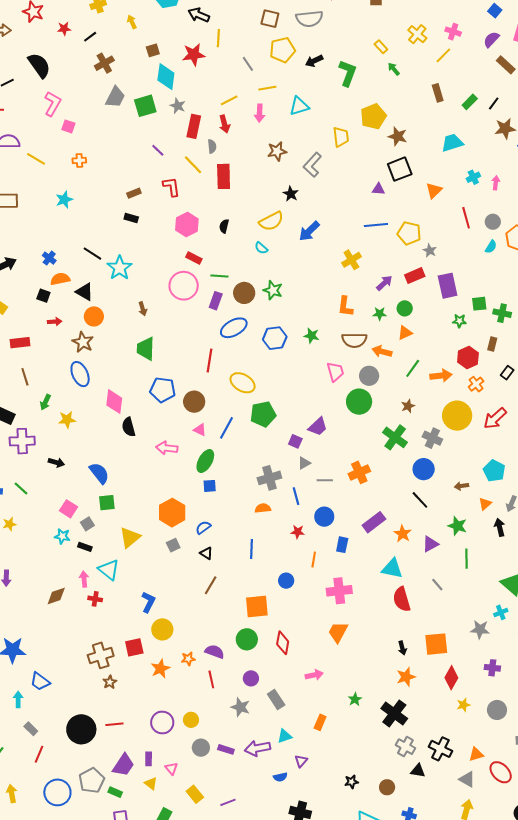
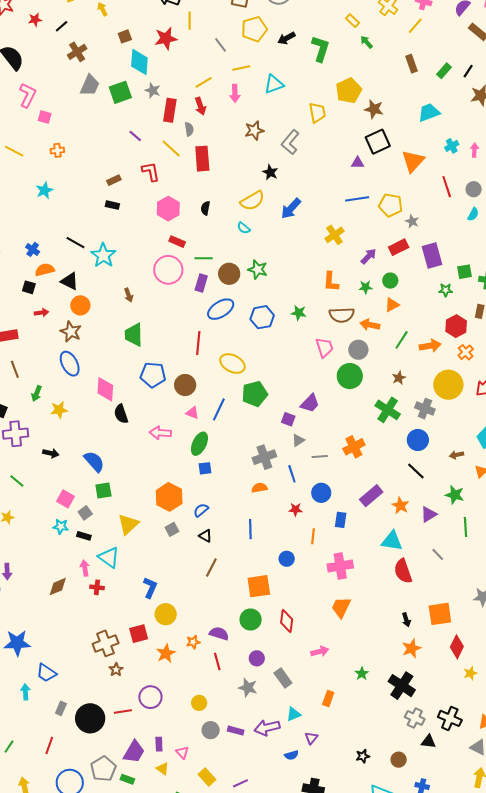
orange triangle: (434, 190) -> (413, 161), size x1.4
purple circle: (162, 723) -> (150, 697), moved
gray rectangle: (31, 729) -> (61, 708), moved, turned 72

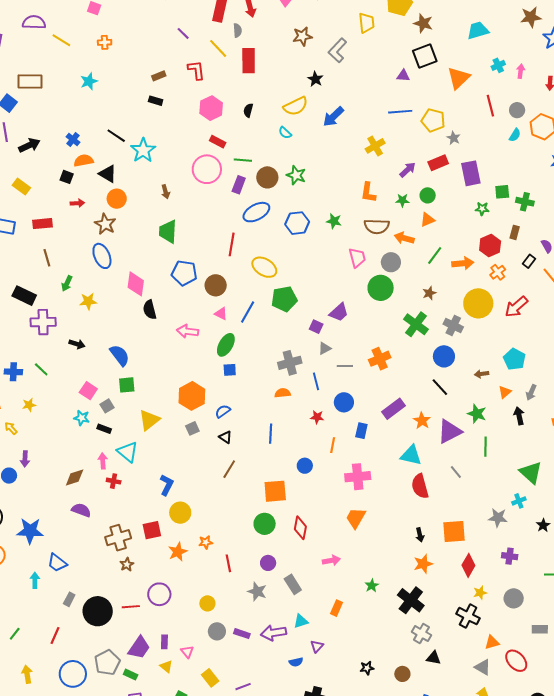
purple triangle: (429, 514) -> (450, 431), size x1.5
purple semicircle: (219, 634) -> (81, 510), moved
black cross: (450, 718) -> (468, 616), moved

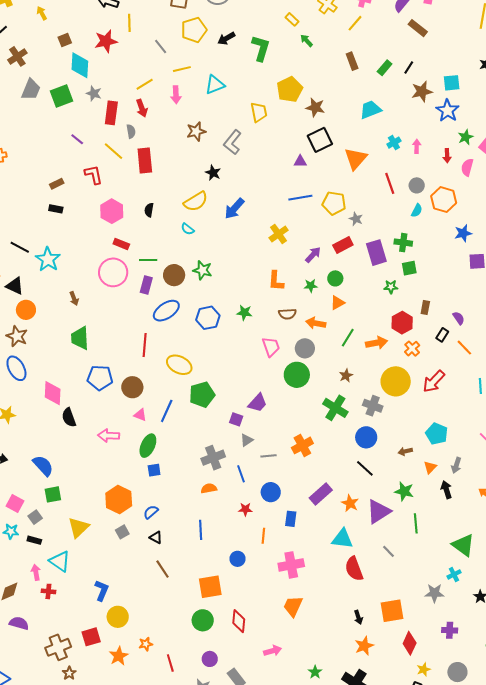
green cross: (525, 202) -> (403, 243), moved
brown semicircle: (377, 226) -> (287, 314), size x0.7
brown line: (229, 469) -> (162, 569), turned -60

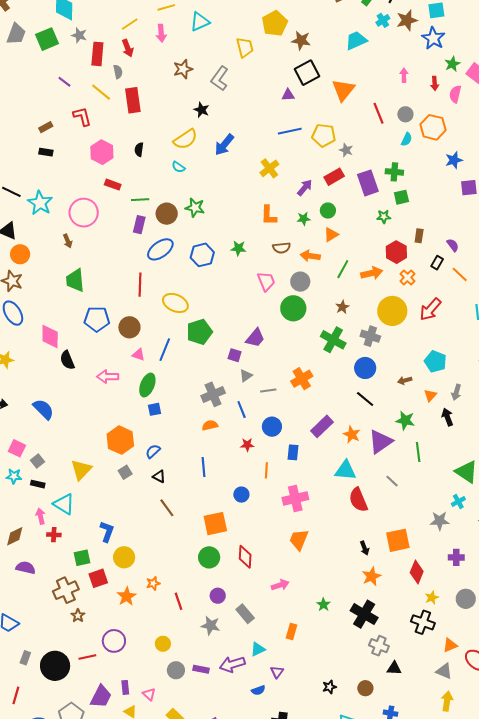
cyan cross: (394, 143) -> (383, 20), moved
pink circle: (113, 272) -> (84, 213), moved
green square: (53, 494) -> (82, 558), moved

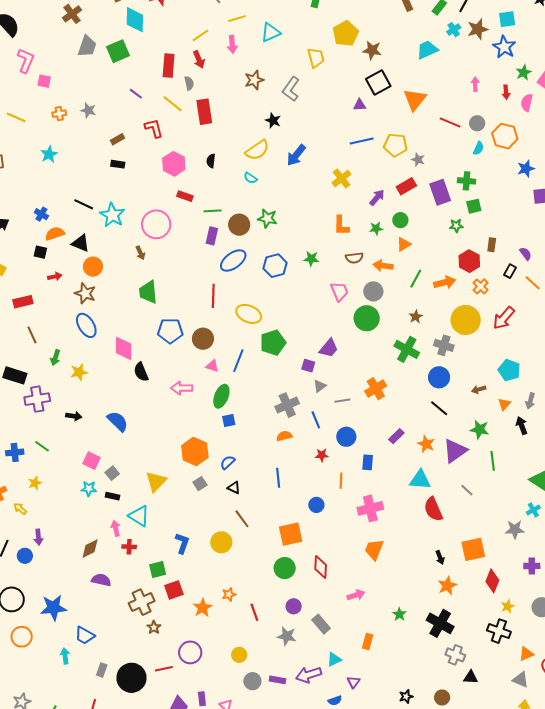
gray star: (79, 35) -> (88, 110), moved
red line: (378, 113) -> (450, 122), turned -45
purple rectangle: (322, 426) -> (396, 436), size x0.7
yellow circle: (124, 557) -> (221, 542), moved

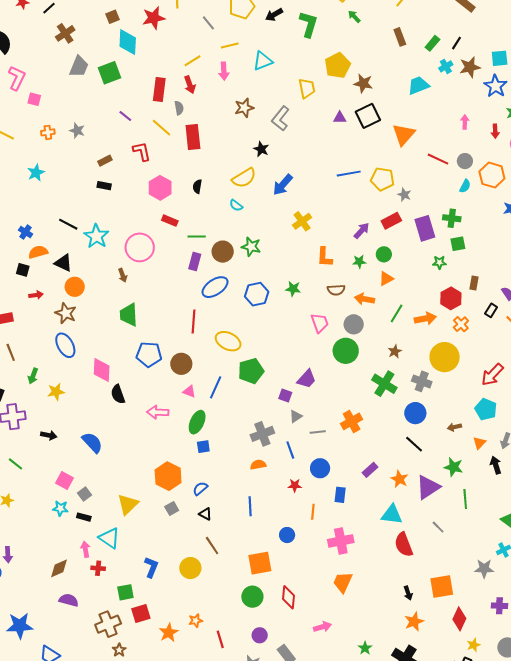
purple triangle: (360, 105) -> (340, 118), moved
yellow cross: (342, 178) -> (302, 221), moved
red arrow: (504, 318) -> (492, 375), moved

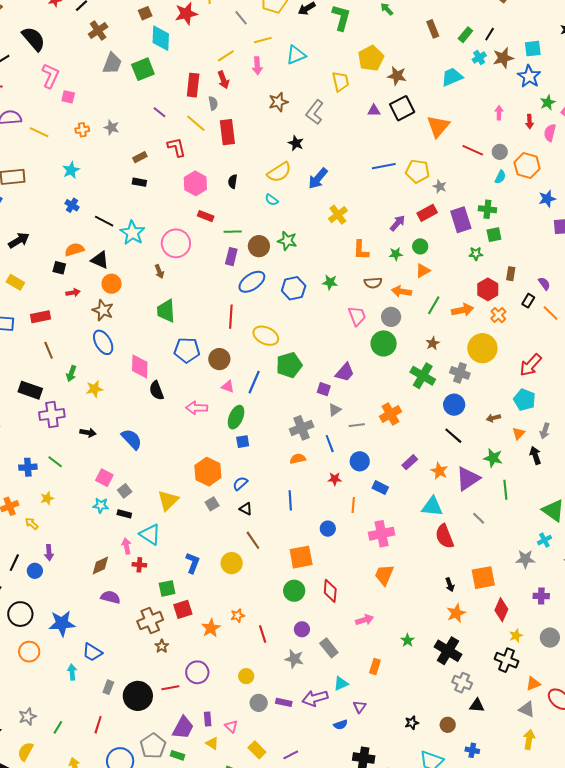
blue cross: (26, 232) -> (72, 205), moved
blue rectangle: (340, 495) -> (380, 488), turned -70

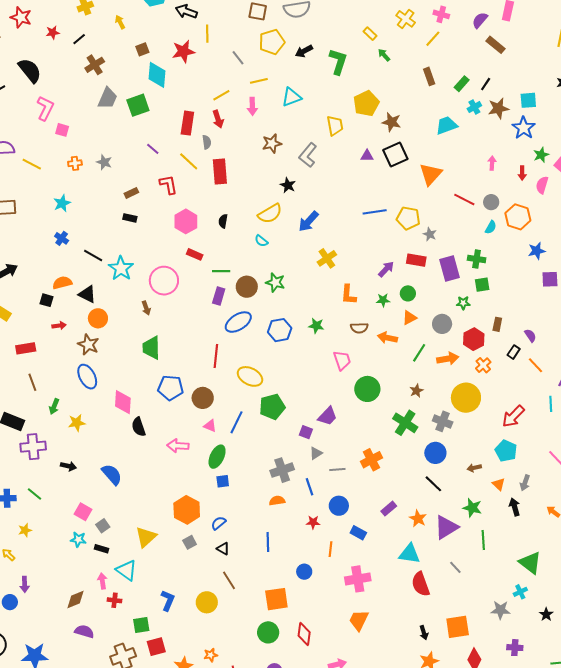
red rectangle: (427, 213) -> (416, 260), turned 36
gray circle: (391, 317) -> (442, 324), moved
orange triangle: (519, 433) -> (499, 484), turned -32

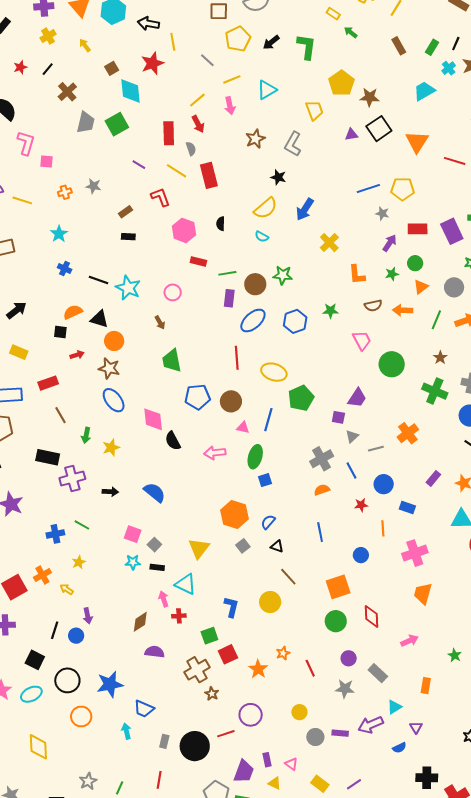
gray star: (430, 234) -> (382, 214), moved
pink circle: (164, 281) -> (173, 292), size x0.6

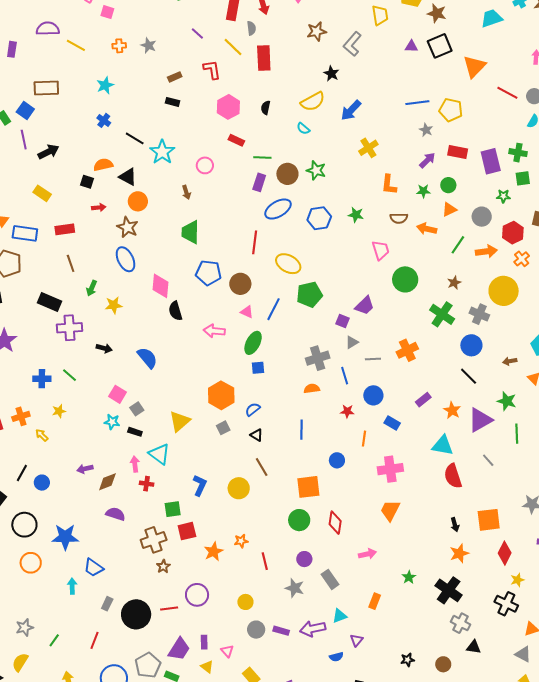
purple arrow: (88, 616) -> (85, 469), moved, turned 77

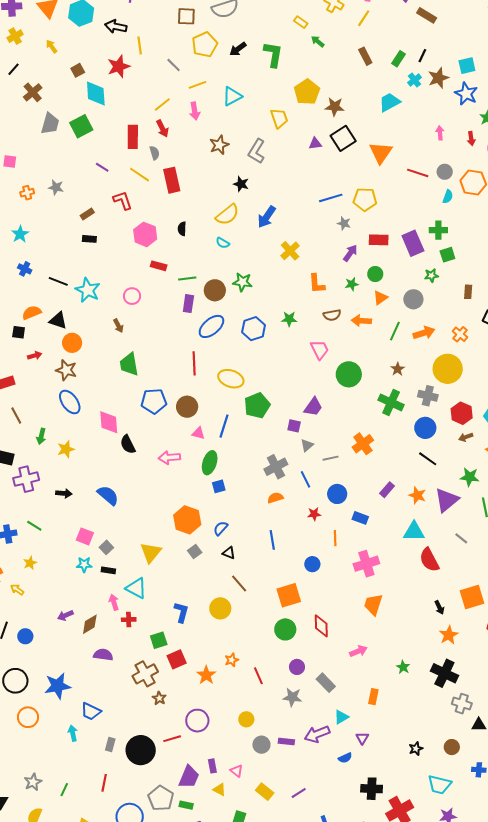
red hexagon: (513, 233) -> (462, 413), moved

